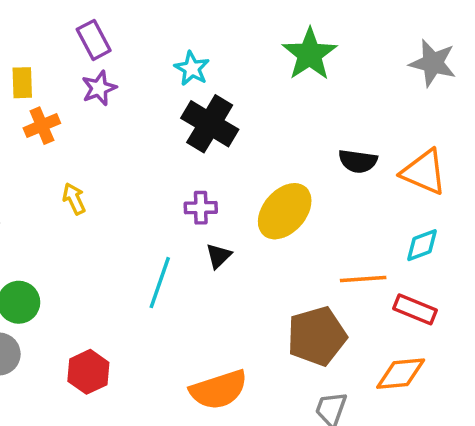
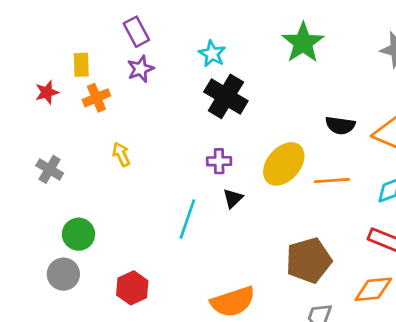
orange line: (363, 279) -> (332, 180), moved

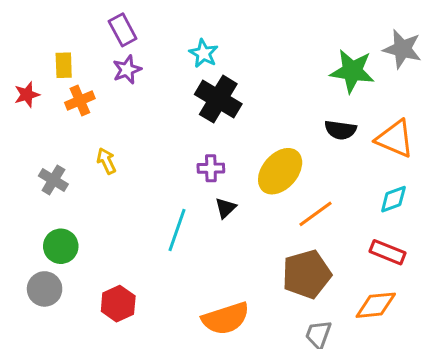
green star: (303, 43) -> (352, 71), moved, turned -30
gray cross: (50, 169) -> (53, 180), moved
orange line: (332, 180) -> (315, 214), moved, turned -32

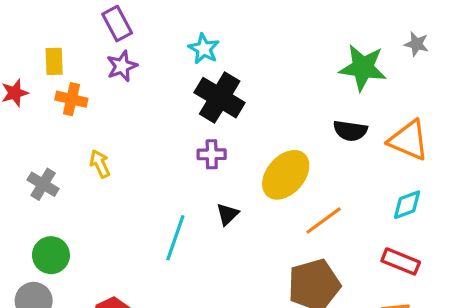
gray star: (402, 49) -> (416, 44), size x0.6
orange cross: (80, 101) -> (71, 99), turned 36
purple cross: (211, 168) -> (212, 154), moved

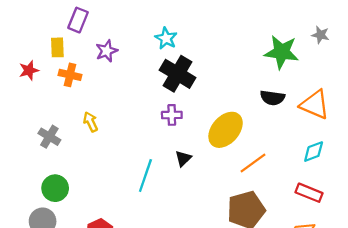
purple rectangle: (117, 24) -> (78, 20), moved, turned 50

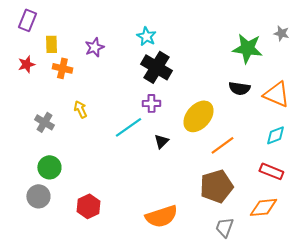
purple rectangle: (78, 20) -> (27, 20), moved
cyan line: (145, 176) -> (128, 127), moved, turned 36

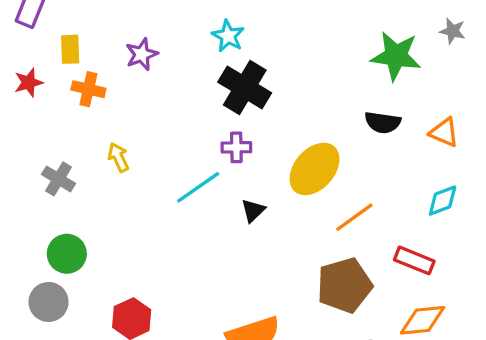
orange triangle: (276, 94) -> (444, 132), size x0.7
red rectangle: (271, 171) -> (414, 260), moved

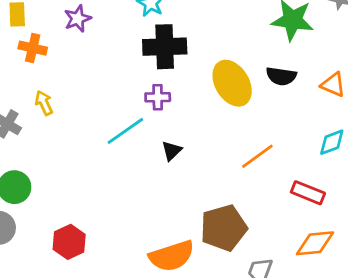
black cross: (245, 88) -> (165, 47), turned -33
yellow arrow: (118, 157) -> (44, 103), moved
yellow ellipse: (315, 169) -> (232, 83), moved, turned -72
brown pentagon: (344, 285) -> (224, 228), moved

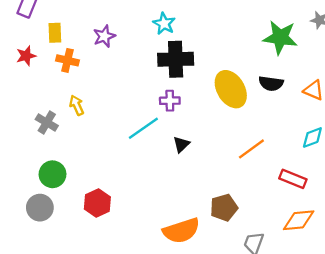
brown pentagon: (224, 228) -> (224, 208), size x0.7
red hexagon: (69, 242) -> (97, 203), moved

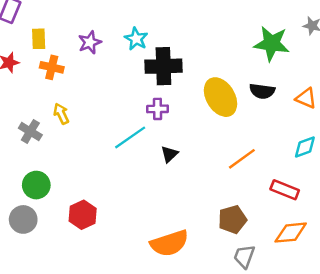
cyan star: (164, 24) -> (136, 39), moved
brown pentagon: (224, 208) -> (232, 219), moved

